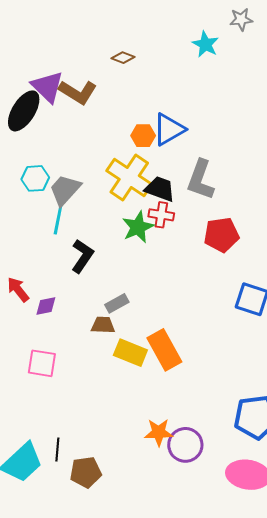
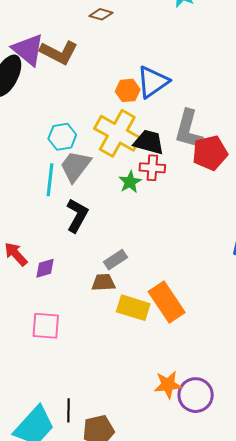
cyan hexagon: (35, 178) -> (62, 137), moved
gray trapezoid: (65, 190) -> (75, 166), moved
green star: (138, 227) -> (130, 182), size x0.7
red pentagon: (221, 235) -> (210, 153), moved

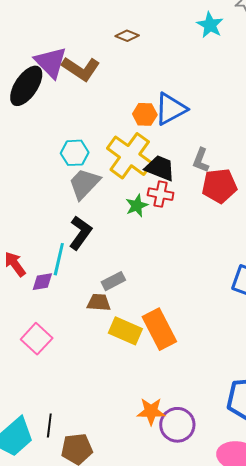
gray L-shape: (188, 130) -> (201, 160), size x0.6
cyan line: (50, 180) -> (59, 259), moved
pink square: (46, 326) -> (37, 339), turned 32

